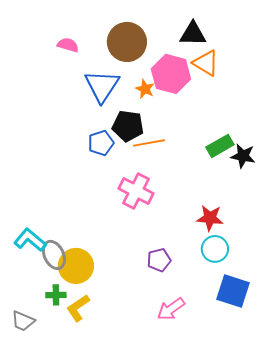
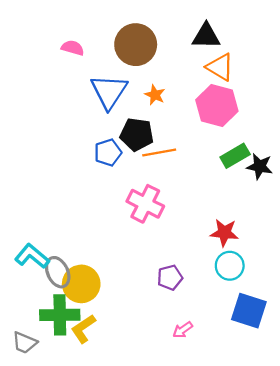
pink hexagon: (171, 74) -> (217, 106), moved
green cross: (56, 295) -> (60, 315), size x1.8
pink arrow: (171, 309) -> (183, 330), size x0.7

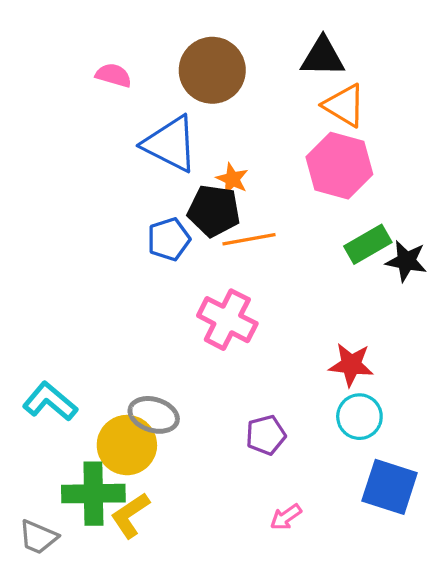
blue triangle: (109, 92) -> (170, 144), turned -36
orange star: (155, 95) -> (232, 179), moved
gray ellipse: (58, 272) -> (154, 415), moved, turned -48

